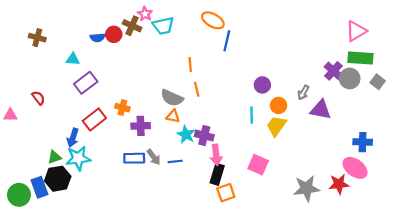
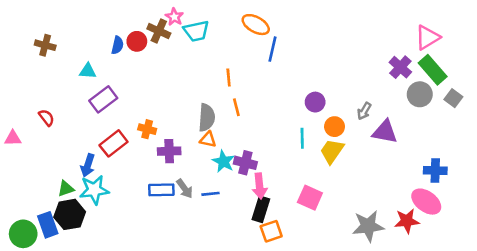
blue semicircle: (98, 38) -> (117, 45), turned -72
green rectangle: (360, 58) -> (433, 70), turned 45
purple cross: (333, 71) -> (400, 67), moved
gray semicircle: (172, 98) -> (207, 118), turned -110

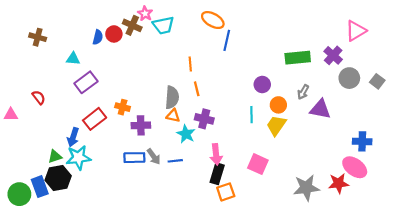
green rectangle: (433, 70) -> (298, 58), moved, turned -55
purple cross: (245, 163) -> (204, 119), moved

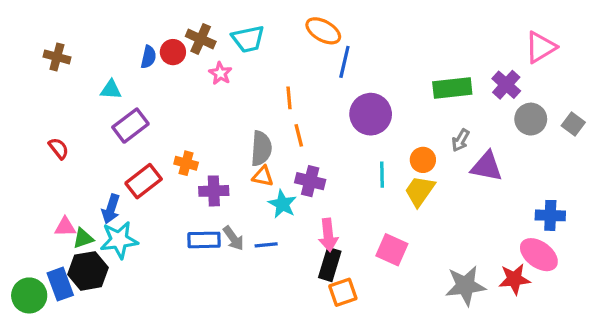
pink star: (145, 14) -> (220, 73), moved
purple circle: (262, 84) -> (371, 114), moved, size x1.6
pink triangle: (11, 115) -> (65, 227), moved

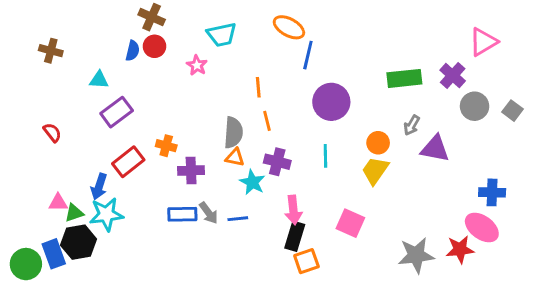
brown cross: (201, 39) -> (152, 17), moved
cyan line: (382, 175) -> (325, 156), moved

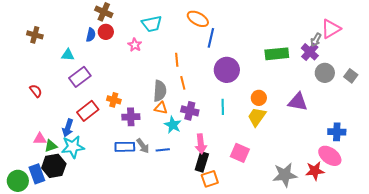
gray arrow: (412, 125) -> (316, 40), moved

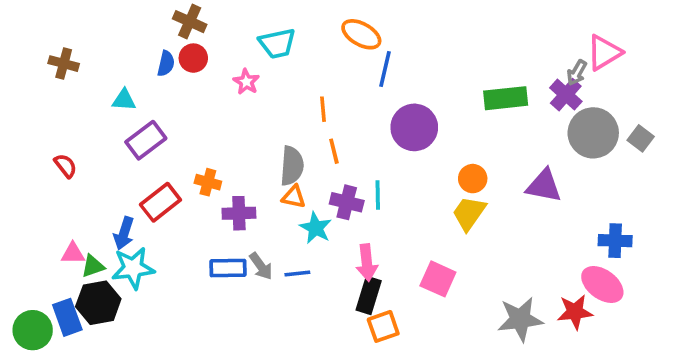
gray circle: (325, 73) -> (593, 133), size x1.4
cyan line: (223, 107) -> (378, 195), moved

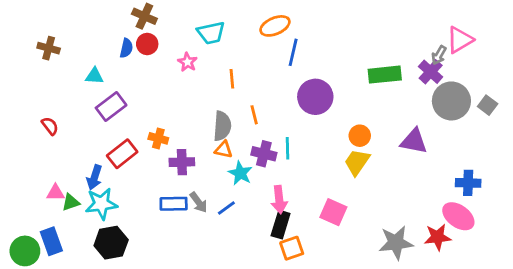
orange ellipse: (361, 34) -> (275, 26), turned -52
orange line: (323, 109) -> (232, 79), moved
blue line: (297, 274) -> (226, 208), turned -30
black hexagon: (98, 303) -> (111, 243), moved

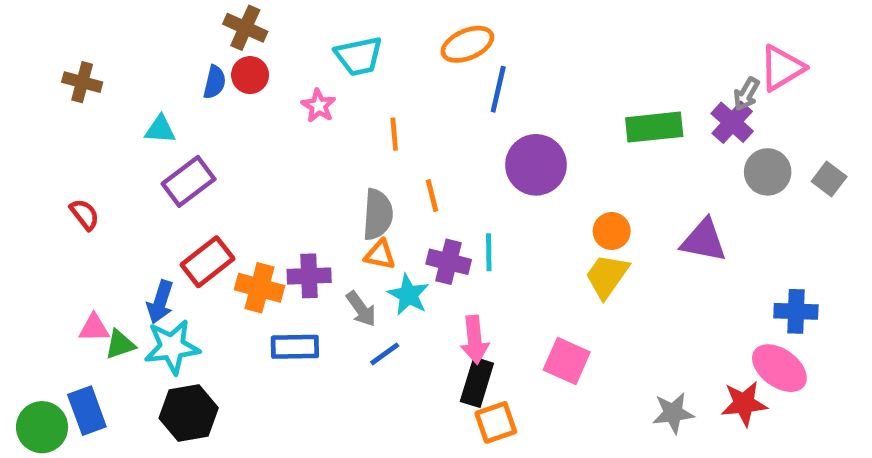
gray circle: (451, 101) -> (768, 172), size x0.7
orange cross: (158, 138) -> (259, 288), moved, size x1.4
gray arrow: (199, 202) -> (361, 309), moved
gray star: (396, 243) -> (673, 413), size x0.7

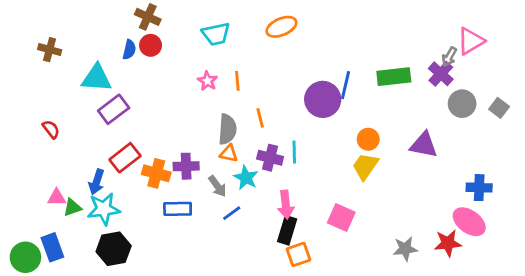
blue line: (498, 89) -> (345, 85), moved
pink star: (319, 106) -> (207, 81), moved
cyan triangle: (160, 129) -> (97, 78), size x1.6

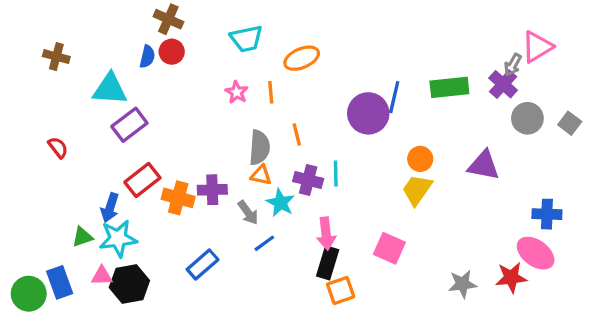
orange ellipse: (281, 27) -> (302, 58), moved
pink triangle: (57, 198) -> (102, 276), moved
blue rectangle: (178, 209) -> (203, 264), moved, turned -40

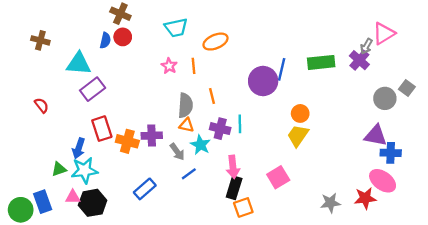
gray circle: (527, 118) -> (385, 98), moved
purple triangle: (484, 165) -> (376, 136), moved
red rectangle: (142, 180) -> (102, 129), turned -70
pink square: (389, 248) -> (278, 177), turned 35

